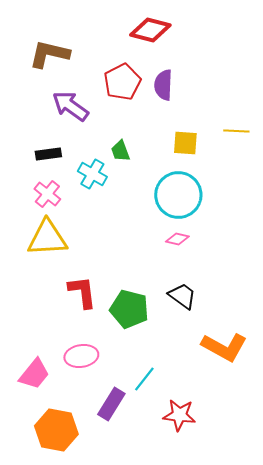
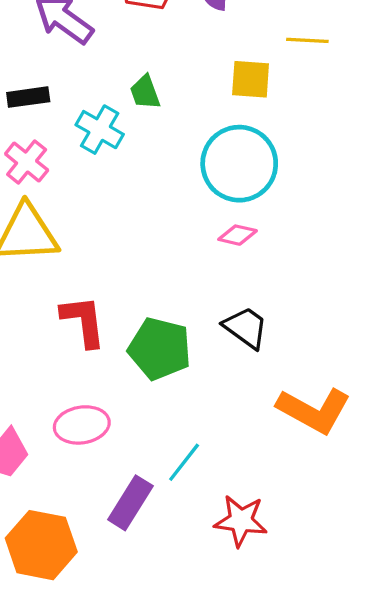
yellow line: (236, 131) -> (307, 40), moved

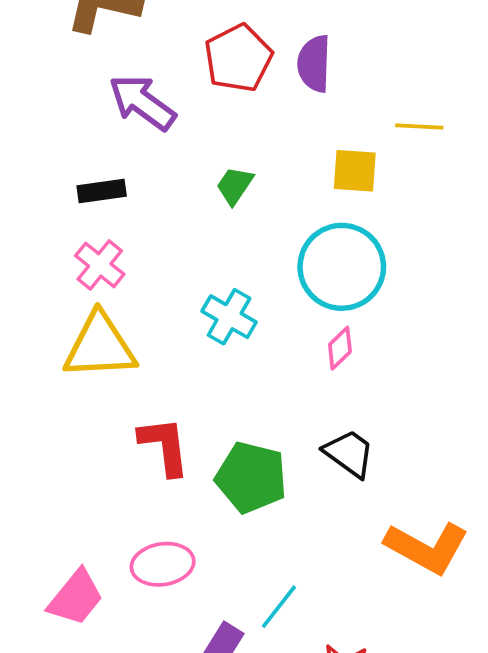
green trapezoid: (145, 92) -> (235, 186), turned 54
cyan cross: (100, 130) -> (229, 317), moved
pink diamond: (238, 235) -> (340, 348), turned -57

